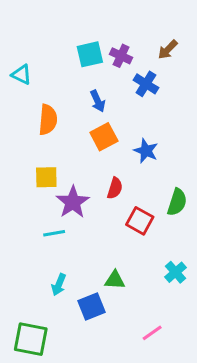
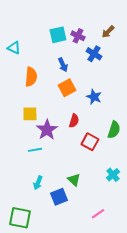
green triangle: (115, 280) -> (74, 180), turned 40

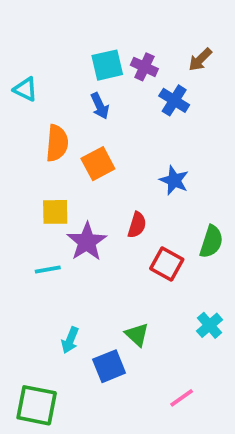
blue arrow: (63, 65) -> (100, 106), moved
orange square: (67, 88) -> (98, 164), moved
cyan line: (35, 150) -> (48, 270), moved

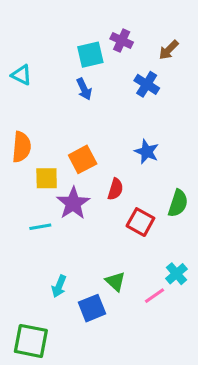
purple cross: (144, 67) -> (122, 41), moved
orange semicircle: (57, 143) -> (22, 147), moved
orange square: (98, 164) -> (83, 159), moved
pink line: (182, 398) -> (155, 296), moved

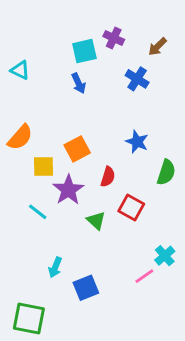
orange semicircle: (22, 147) -> (20, 137), turned 36
green semicircle: (178, 203) -> (166, 172), moved
cyan line: (40, 227) -> (38, 212), turned 48
green triangle: (115, 282) -> (96, 221), moved

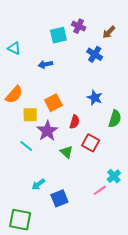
blue arrow: (79, 83) -> (45, 64), moved, turned 104
cyan arrow: (55, 267) -> (38, 184), turned 32

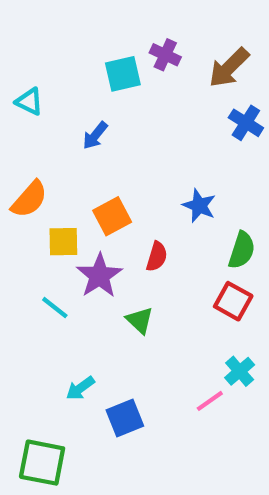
brown arrow: (109, 32) -> (229, 68), size x1.5
blue cross: (95, 54) -> (246, 123), moved
blue arrow: (45, 64) -> (95, 136), turned -40
red square: (91, 143) -> (233, 301), moved

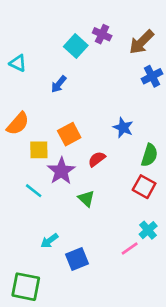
cyan square: (123, 74) -> (76, 46), turned -35
blue cross: (246, 123) -> (152, 76), turned 30
red semicircle: (157, 257) -> (97, 159), turned -144

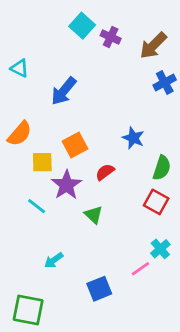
cyan square: (76, 46) -> (82, 26), moved
blue arrow: (59, 84) -> (64, 91), size x1.5
blue square: (77, 259) -> (99, 289), moved

